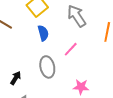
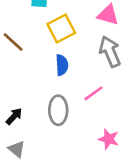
pink star: (81, 87) -> (109, 139), moved

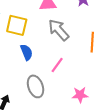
yellow square: (61, 28) -> (17, 25), turned -30

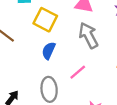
blue semicircle: (27, 52) -> (49, 51), turned -147

